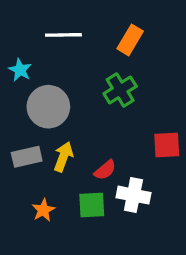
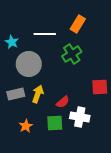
white line: (63, 35) -> (45, 34), moved

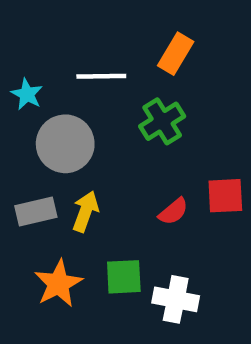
red semicircle: (63, 102) -> (173, 211), moved
white cross: (80, 117) -> (176, 299), moved
orange star: (26, 126) -> (58, 284), size x1.5

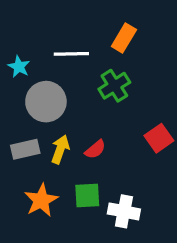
red square: (225, 196) -> (159, 138), turned -32
red semicircle: (173, 211) -> (95, 149), moved

